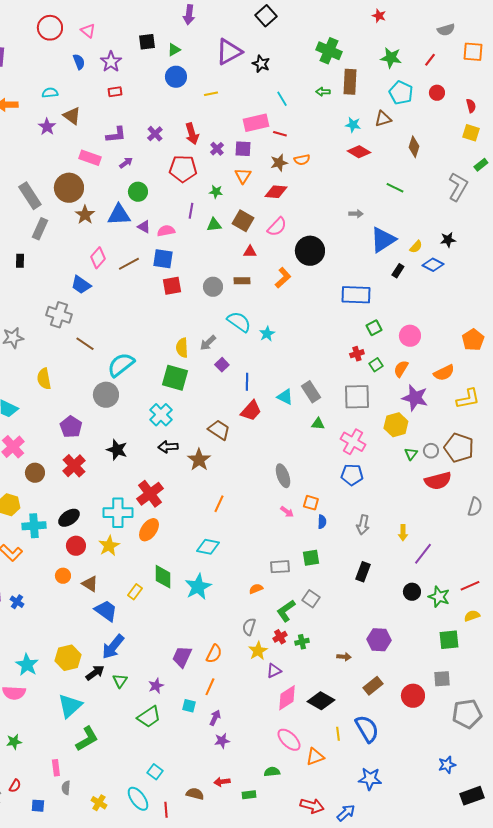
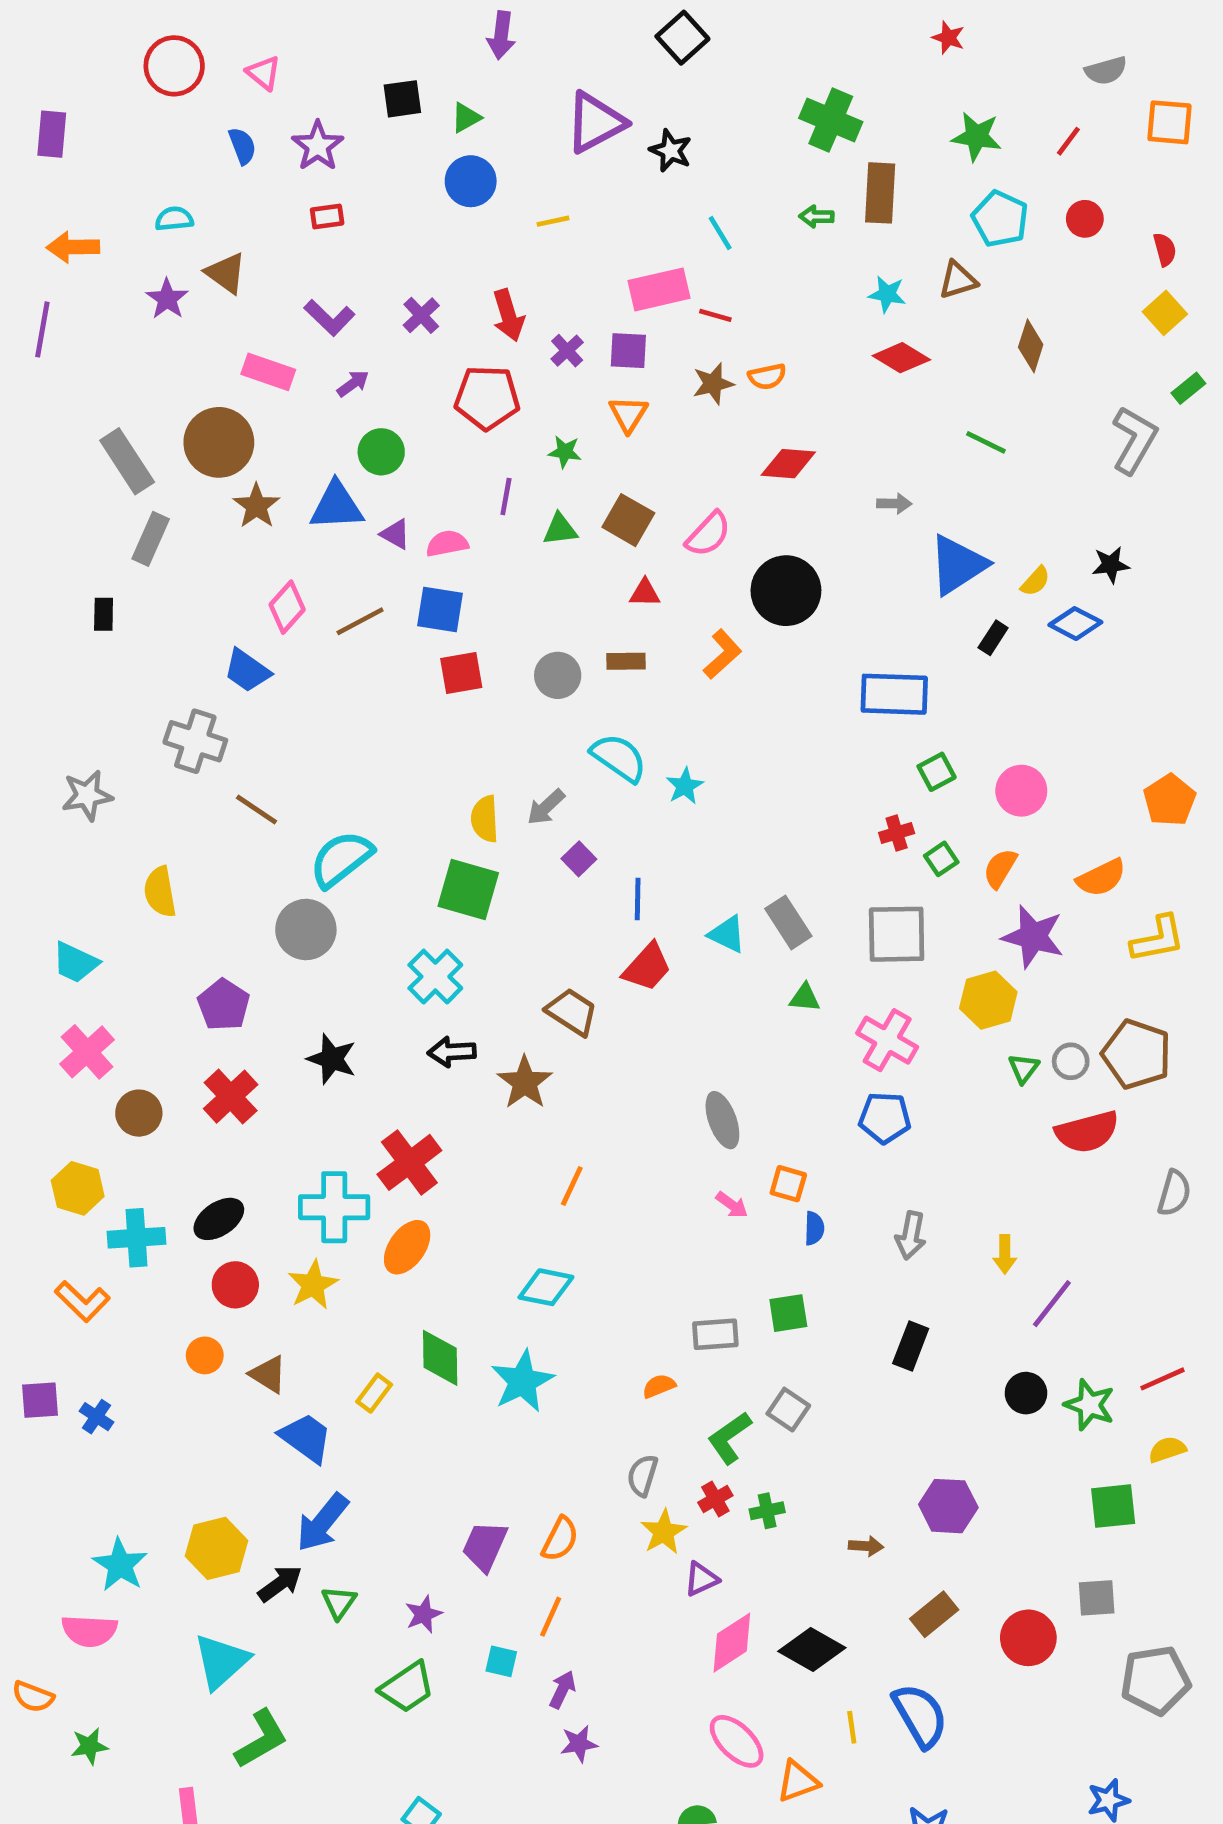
yellow square: (471, 133) -> (1165, 313), turned 30
purple L-shape: (116, 135) -> (329, 318), turned 50
red diamond: (276, 192) -> (788, 464), moved

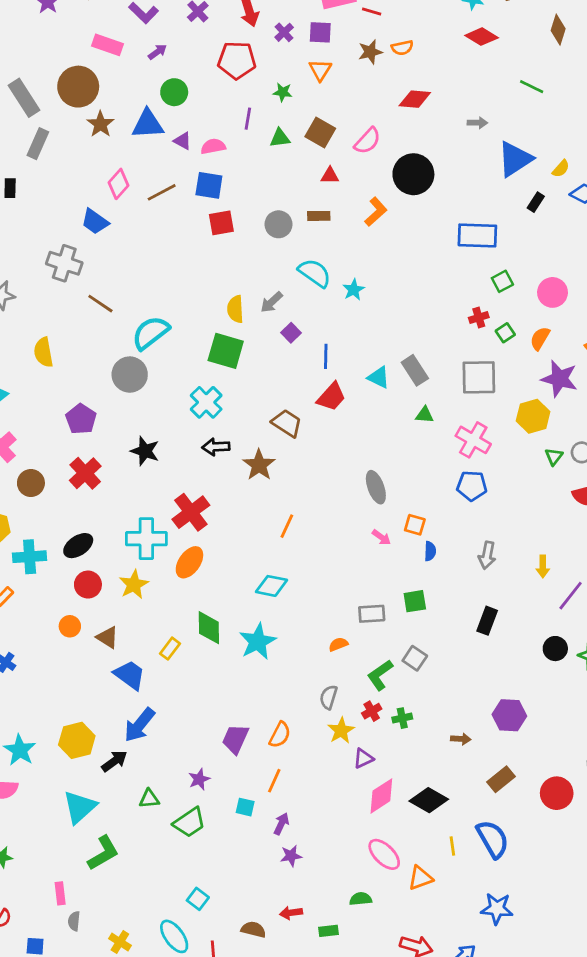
green triangle: (339, 1603) -> (149, 799), moved, turned 50

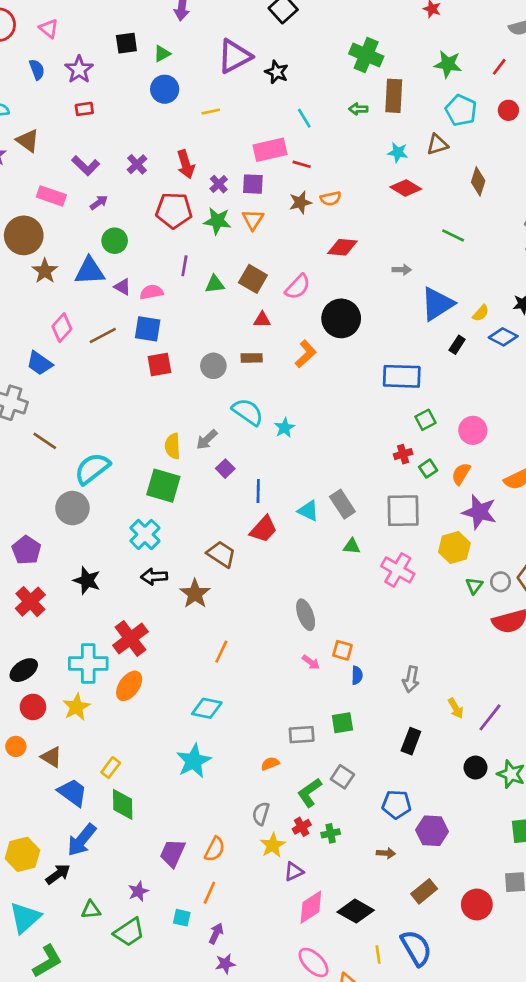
green star: (283, 92) -> (217, 221), moved, size x1.5
blue pentagon: (472, 486) -> (396, 804), moved
yellow arrow: (543, 566) -> (456, 708), moved, turned -30
green diamond: (209, 628) -> (123, 804), moved

